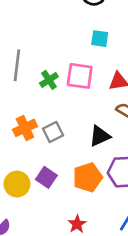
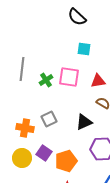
orange cross: (25, 128) -> (25, 128), moved, turned 36
orange pentagon: (88, 177) -> (66, 161), moved

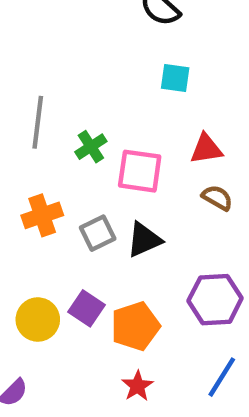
pink square: (69, 77) -> (140, 171), moved
black triangle: (84, 122) -> (144, 240), moved
orange cross: (25, 128) -> (42, 215), moved, turned -30

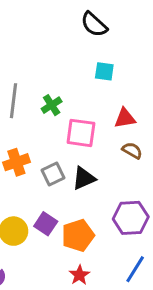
green cross: (91, 147) -> (52, 105), moved

